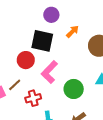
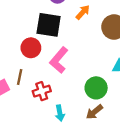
brown line: (15, 85) -> (20, 77), turned -32
green circle: (74, 89) -> (96, 88), moved

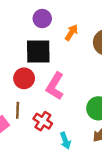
red cross: (42, 91) -> (43, 121), turned -30

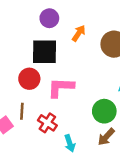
pink L-shape: (55, 86) -> (61, 87), turned 60

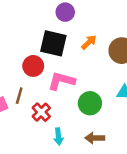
orange arrow: (79, 33) -> (89, 42), moved
green circle: (104, 111) -> (90, 103), moved
brown arrow: (106, 137) -> (95, 138), turned 36

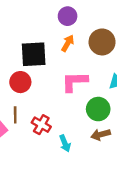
purple circle: (65, 12) -> (68, 16), moved
pink L-shape: (61, 81) -> (74, 82), moved
green circle: (90, 103) -> (98, 109), moved

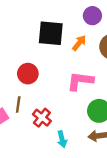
purple circle: (68, 16) -> (92, 16), moved
black square: (34, 54) -> (51, 33), moved

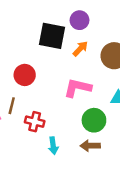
purple circle: (92, 16) -> (80, 20), moved
red cross: (42, 118) -> (35, 122), turned -30

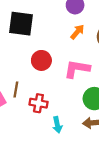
black square: (52, 36) -> (21, 24), moved
red circle: (25, 75) -> (41, 60), moved

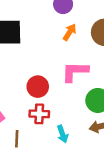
red circle: (41, 60) -> (38, 87), moved
brown line: (16, 89) -> (17, 139), moved

